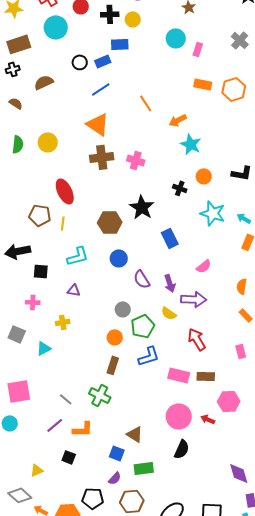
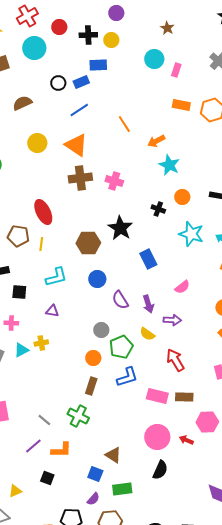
yellow circle: (48, 142) -> (37, 143), moved
purple arrow: (194, 299) -> (172, 320), size x0.7
cyan triangle: (44, 348) -> (21, 350), moved

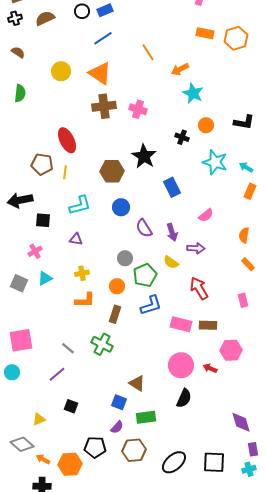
brown semicircle: (22, 103) -> (45, 18), moved
pink cross: (11, 323) -> (35, 251), turned -32
yellow cross: (41, 343) -> (82, 273), moved
orange L-shape: (61, 450) -> (85, 300), moved

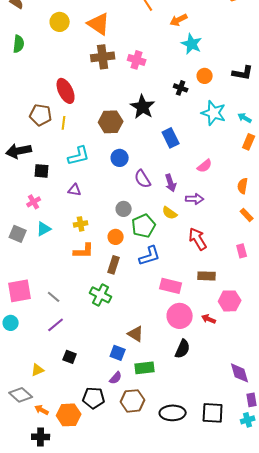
pink rectangle: (181, 324) -> (171, 286), moved
gray line: (68, 348) -> (54, 297), moved
black ellipse: (174, 462) -> (173, 413), turned 40

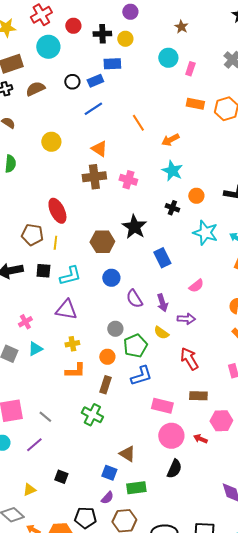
orange triangle: (99, 24) -> (99, 149), moved, size x0.7
cyan star: (192, 44) -> (172, 171), moved
black square: (42, 171) -> (43, 271), moved
purple triangle: (75, 190) -> (66, 310), size x1.6
purple line: (56, 325) -> (34, 445), moved

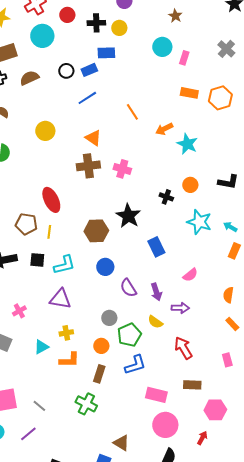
cyan star: (172, 171) -> (187, 144), moved
cyan triangle: (35, 349) -> (41, 347), moved
red arrow: (200, 439) -> (202, 438), moved, turned 96

